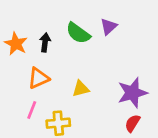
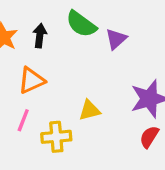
purple triangle: (109, 26) -> (116, 39), moved
yellow triangle: (81, 89) -> (89, 110), moved

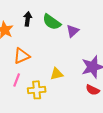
black arrow: (40, 36) -> (28, 19), moved
red semicircle: (149, 137) -> (93, 90), turned -96

